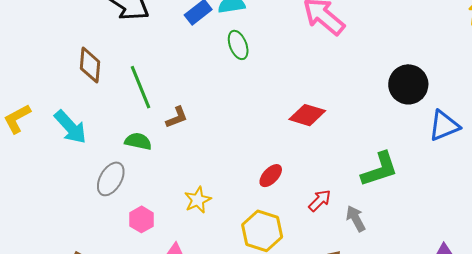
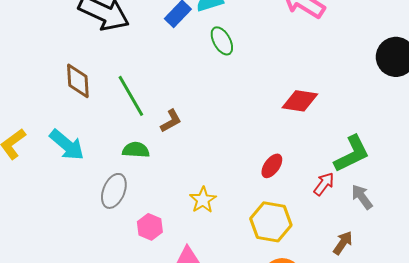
green L-shape: (380, 169) -> (352, 154), moved

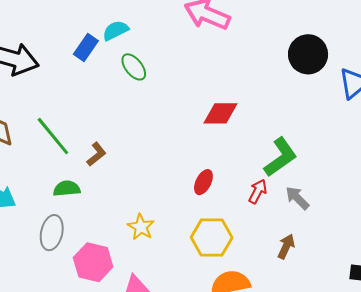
pink hexagon: (150, 227) -> (93, 262), size x1.5

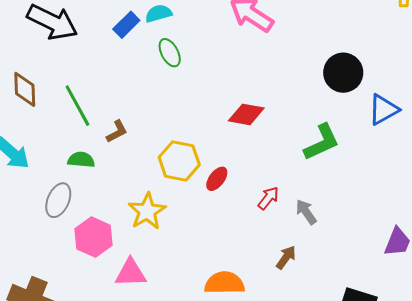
green L-shape: (280, 157) -> (322, 142), moved
yellow star: (141, 227) -> (147, 211), size x1.4
yellow hexagon: (212, 238) -> (179, 161), moved

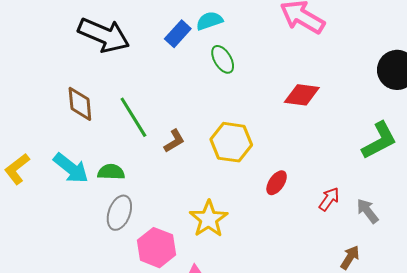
red diamond: (246, 114) -> (302, 95), moved
green semicircle: (81, 160) -> (111, 172), moved
yellow hexagon: (179, 161) -> (231, 142), moved

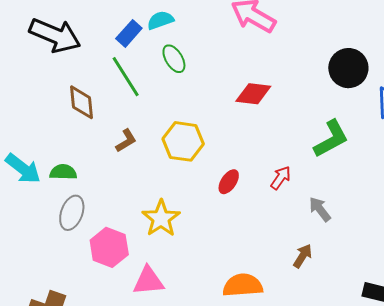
brown diamond: (80, 104) -> (82, 102), moved
green line: (133, 117) -> (126, 77), moved
red arrow: (329, 199) -> (281, 178), moved

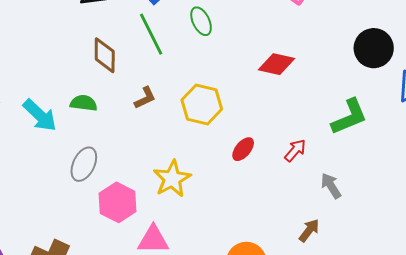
green semicircle: (63, 172) -> (84, 103), moved

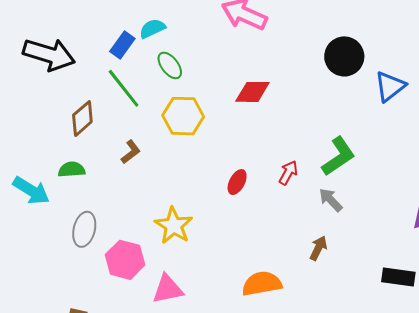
brown diamond: (105, 55) -> (82, 118), turned 60
yellow hexagon: (202, 104) -> (183, 116), moved
green L-shape: (349, 117) -> (338, 156), moved

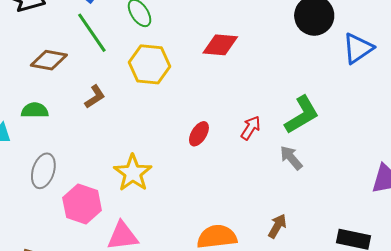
brown diamond: (82, 118) -> (49, 60), turned 48
brown arrow: (318, 248) -> (277, 226), moved

